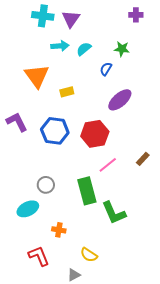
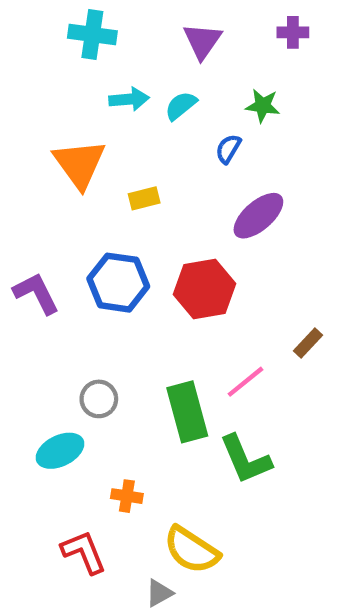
purple triangle: (71, 19) -> (202, 41), moved
purple L-shape: (17, 122) -> (36, 293), moved
pink line: (108, 165) -> (245, 382), moved
yellow semicircle: (89, 255) -> (192, 550), size x1.5

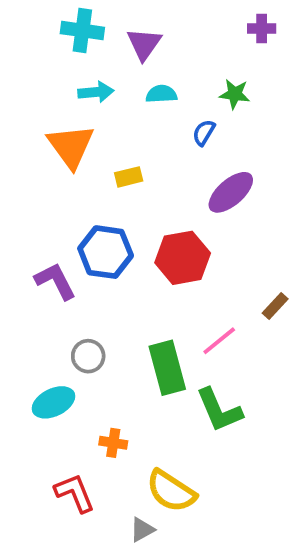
purple triangle: (202, 41) -> (144, 44), moved
cyan arrow: (129, 99) -> (96, 92), moved
cyan semicircle: (181, 106) -> (161, 94), turned 36
purple L-shape: (36, 293) -> (55, 281), moved

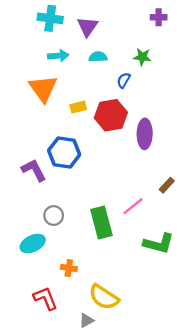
purple ellipse: (231, 192) -> (145, 134), moved, turned -48
red hexagon: (183, 258) -> (111, 115), moved
green L-shape: (219, 410) -> (159, 244), moved, turned -52

